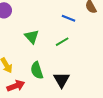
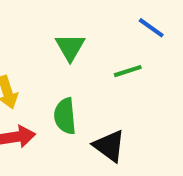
black triangle: (61, 80) -> (109, 146), turned -36

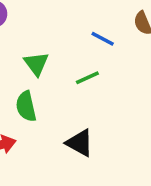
green semicircle: (65, 116) -> (26, 106), moved

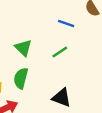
green semicircle: (26, 106) -> (21, 78), turned 36

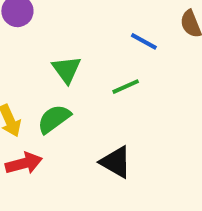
green semicircle: (21, 78) -> (54, 119), turned 30

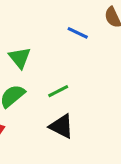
green line: (126, 87) -> (58, 91), moved

